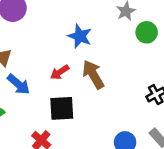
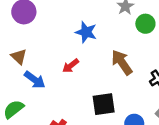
brown arrow: (93, 74) -> (122, 62), moved
black square: (62, 108) -> (104, 104), moved

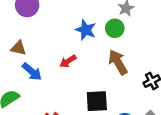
green circle: (145, 24) -> (115, 28), moved
brown triangle: (19, 57) -> (18, 48), turned -35

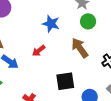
green circle: (115, 28) -> (88, 21), moved

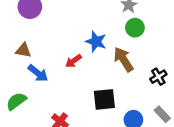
blue star: (51, 24) -> (96, 42), moved

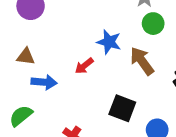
blue arrow: (38, 73) -> (44, 82), turned -30
black square: (104, 99) -> (122, 108), turned 30

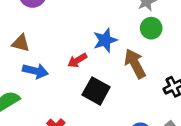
blue star: (109, 42) -> (105, 40), turned 30
black square: (122, 108) -> (96, 91), moved

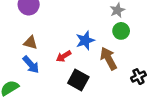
brown triangle: (21, 43) -> (31, 43), moved
blue arrow: (35, 71) -> (31, 65), turned 36

